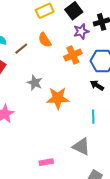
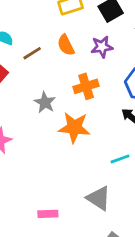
purple star: (81, 31) -> (102, 47), moved
orange cross: (73, 55) -> (86, 86), moved
cyan line: (93, 117) -> (120, 159), turned 64

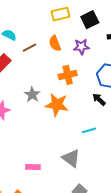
gray star: (45, 102) -> (32, 95), moved

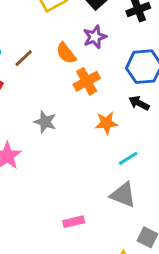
orange semicircle: (55, 43) -> (66, 53), moved
orange star: (57, 105) -> (106, 123), moved, size x0.7
cyan line: (89, 130) -> (128, 158), moved

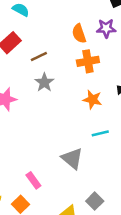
brown line: (24, 58) -> (39, 56), moved
gray triangle: (123, 195) -> (72, 158), moved
pink rectangle: (74, 222) -> (33, 180), moved, turned 49

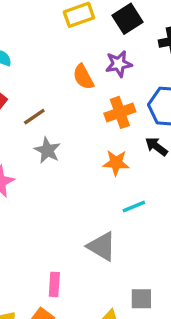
orange cross: (88, 61) -> (120, 112), moved
pink rectangle: (33, 180) -> (54, 284), turned 49
gray square: (95, 201) -> (141, 299), turned -35

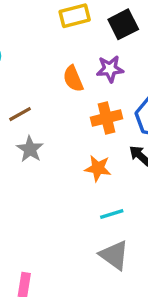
gray triangle: (102, 246) -> (114, 255), moved

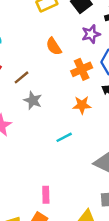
purple star: (110, 69) -> (91, 34), moved
cyan line: (112, 214) -> (64, 137), moved

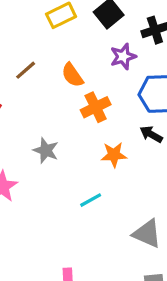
orange cross: (82, 69) -> (96, 107), moved
brown line: (22, 77) -> (26, 70), moved

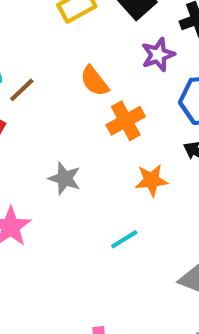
brown line: (26, 70) -> (22, 90), moved

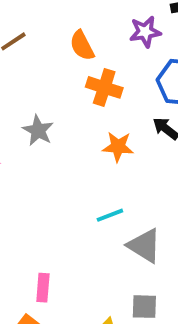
orange cross: (126, 121) -> (104, 87), turned 36
cyan line: (124, 239) -> (110, 215), moved

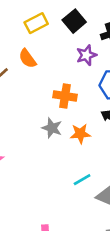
orange semicircle: (82, 46) -> (27, 59), moved
gray star: (38, 130) -> (52, 128), moved

